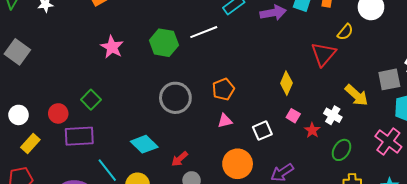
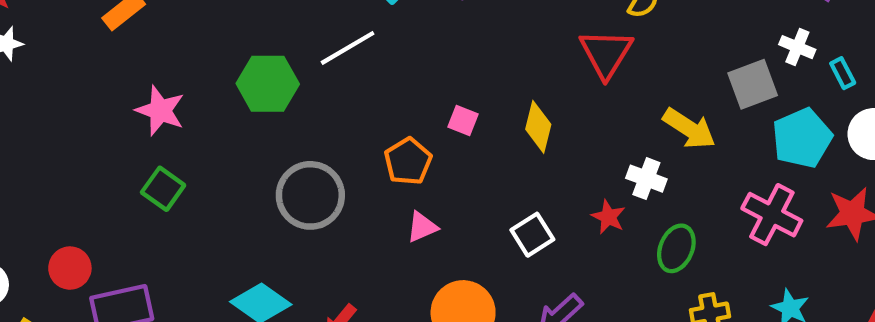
green square: (91, 100) -> (163, 189), moved
pink square: (293, 116) -> (463, 120), moved
white square: (262, 131) -> (532, 235), moved

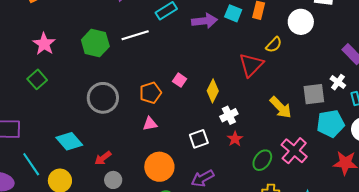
white cross: (646, 179) -> (229, 115), moved, turned 30
pink cross: (772, 215) -> (294, 151), moved

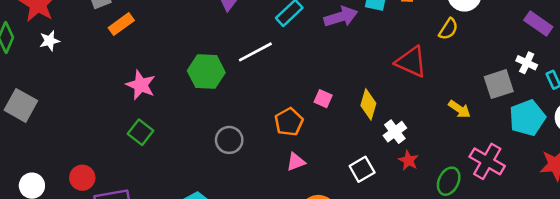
yellow semicircle: (274, 45) -> (448, 29), moved
red triangle: (251, 65) -> (411, 62), turned -40
gray circle: (103, 98) -> (229, 140), size x0.7
yellow arrow: (281, 107) -> (459, 109), size x0.7

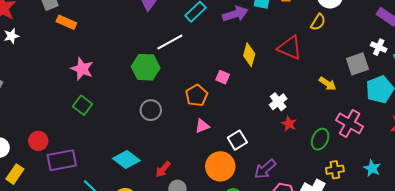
orange rectangle: (121, 24) -> (66, 22), turned 60
green hexagon: (206, 72) -> (146, 67), moved
yellow diamond: (368, 104) -> (249, 55), moved
white square: (362, 169) -> (237, 140), moved

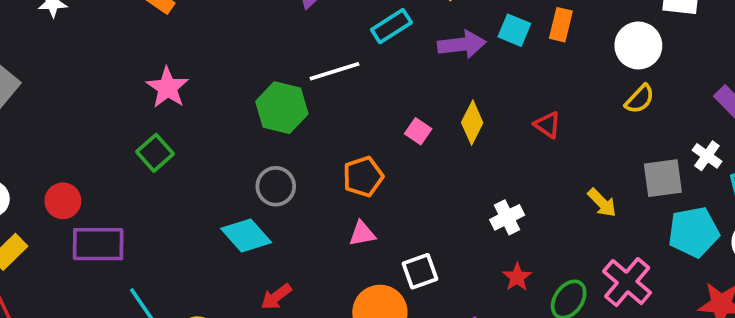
yellow semicircle: (318, 22) -> (640, 99), moved
red triangle: (290, 48) -> (547, 125), size x0.6
pink square: (223, 77) -> (418, 131), moved
red star: (289, 124) -> (517, 277), moved
cyan diamond: (126, 160) -> (246, 235), moved

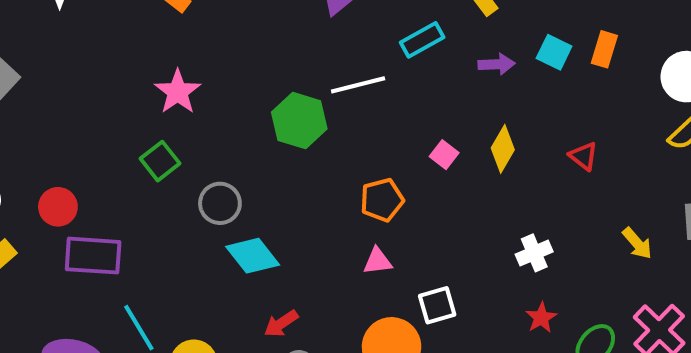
purple arrow: (462, 44) -> (497, 64), size x0.7
gray circle: (276, 186) -> (220, 203), moved

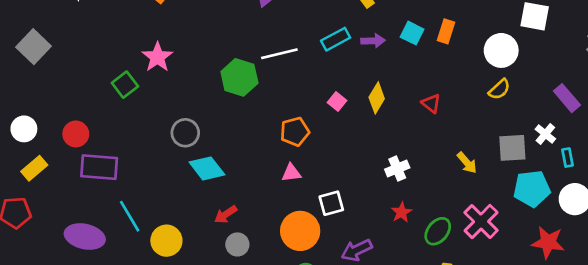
cyan rectangle: (422, 40) -> (336, 39), moved
green square: (160, 161) -> (125, 85), moved

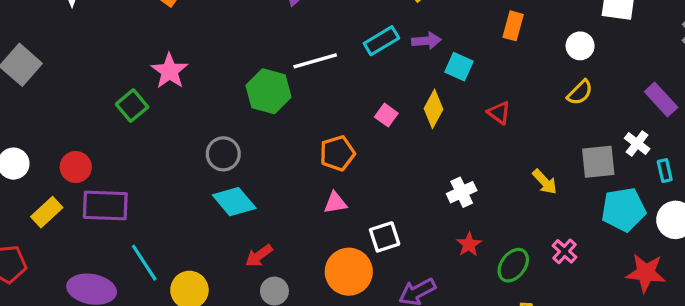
cyan square: (412, 33) -> (459, 67), moved
white circle: (501, 50) -> (580, 46), size x0.7
gray circle: (185, 133) -> (223, 154), moved
yellow rectangle: (34, 168) -> (47, 212), moved
pink cross: (481, 222) -> (565, 251), size x0.6

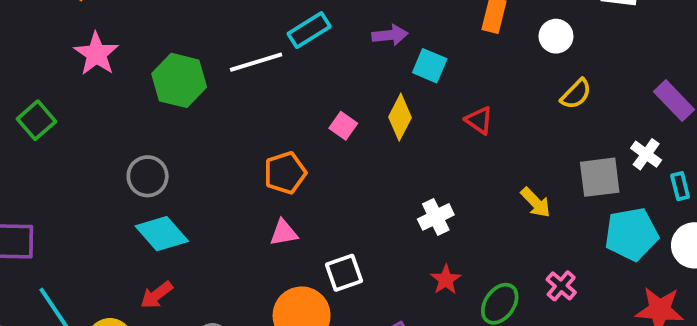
cyan rectangle: (381, 41) -> (309, 30), moved
white circle: (580, 46) -> (556, 36), moved
pink star: (169, 71) -> (96, 54), moved
green hexagon: (268, 91) -> (179, 80), moved
red arrow: (259, 256) -> (156, 295), moved

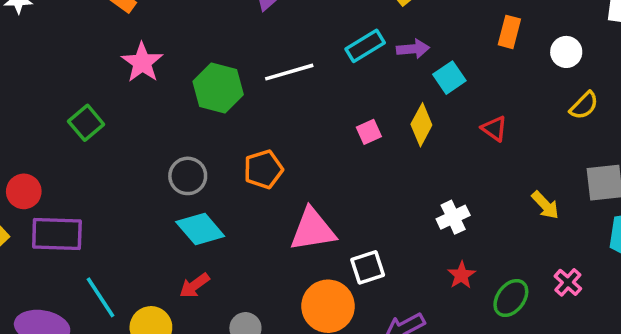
cyan rectangle: (309, 30) -> (365, 46), moved
cyan square: (430, 66) -> (449, 78), turned 32
pink square: (343, 126) -> (369, 132), turned 30
orange pentagon: (285, 173) -> (263, 169), moved
pink triangle: (284, 233) -> (313, 230), size x1.8

